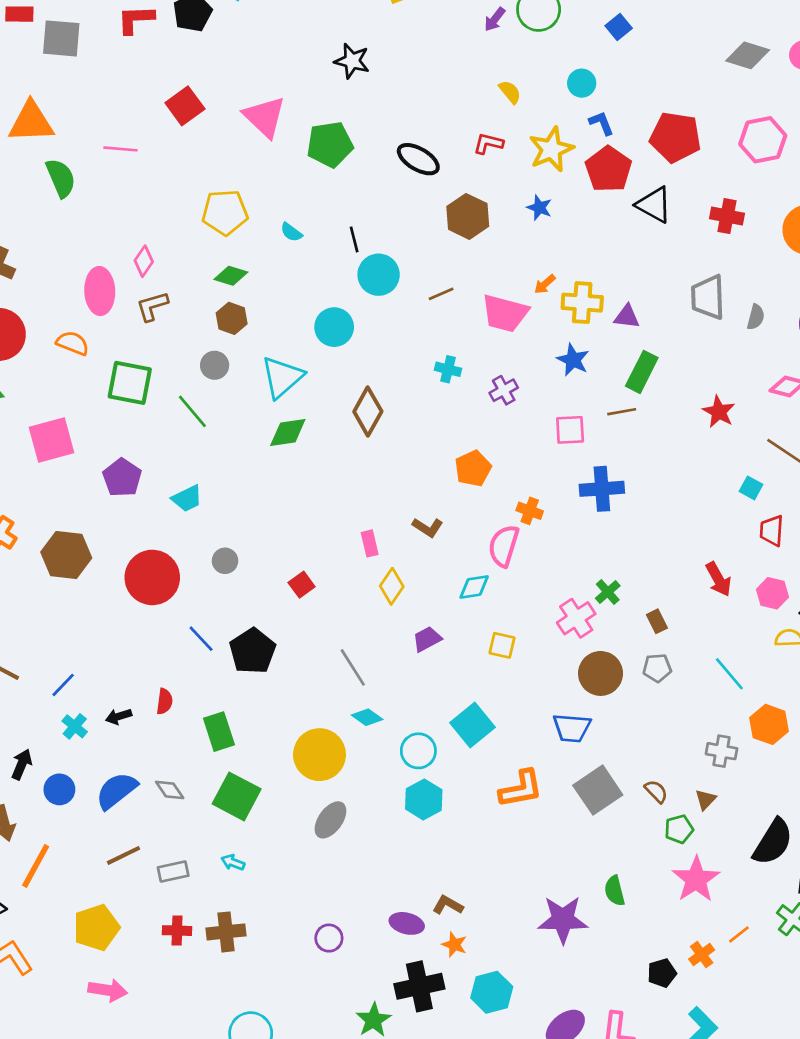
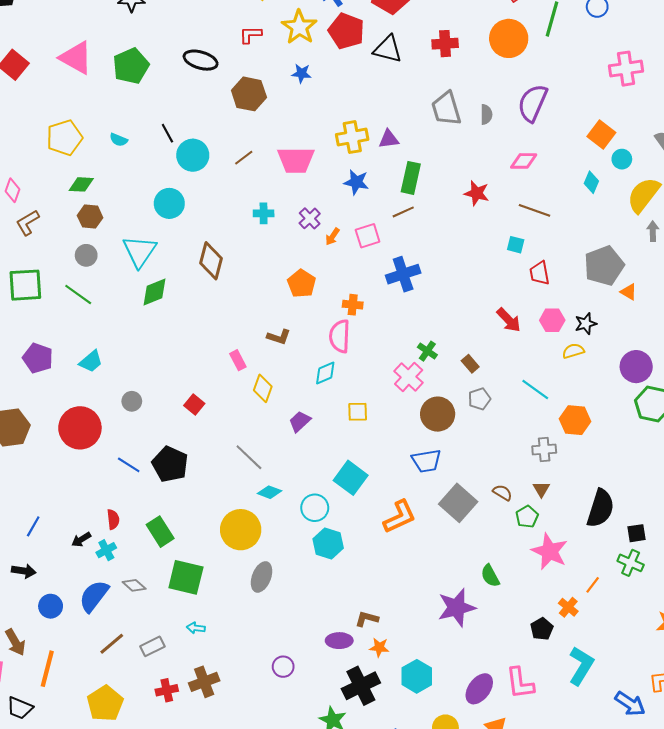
orange arrow: (545, 284) -> (332, 237), moved
cyan cross: (75, 726) -> (106, 550), moved, turned 36
black arrow: (22, 764) -> (24, 571), moved, turned 90

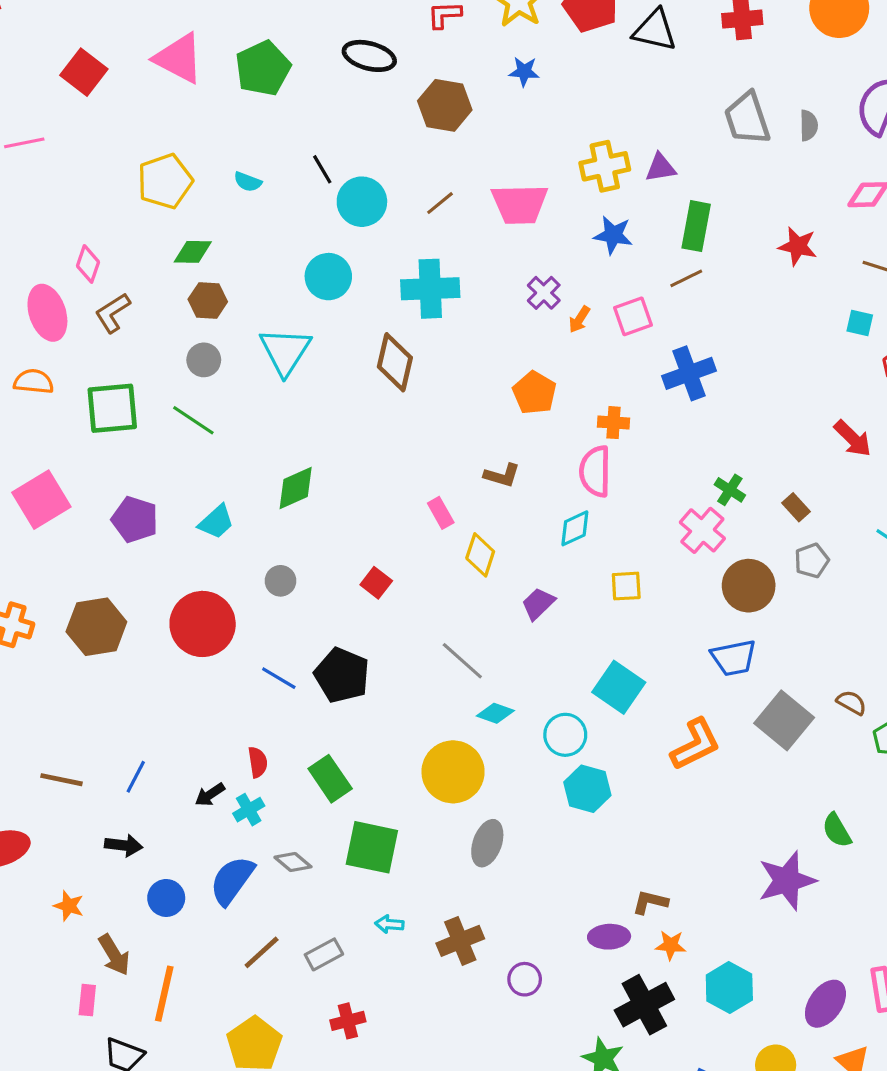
cyan cross: (264, 213) -> (430, 289), moved, size x1.8
green diamond: (155, 292) -> (296, 488), moved
brown cross: (204, 682) -> (460, 941), moved

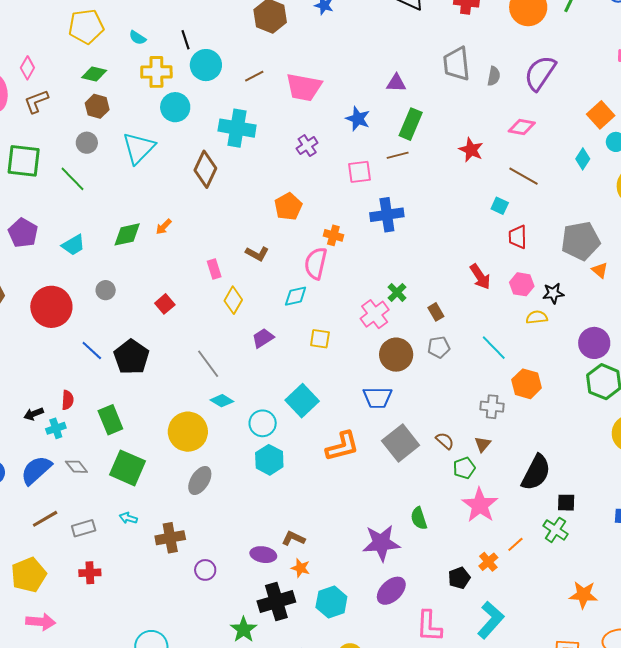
yellow cross: (605, 166) -> (156, 72), moved
orange arrow: (579, 319) -> (164, 227), moved
purple ellipse: (825, 1004) -> (391, 591), moved

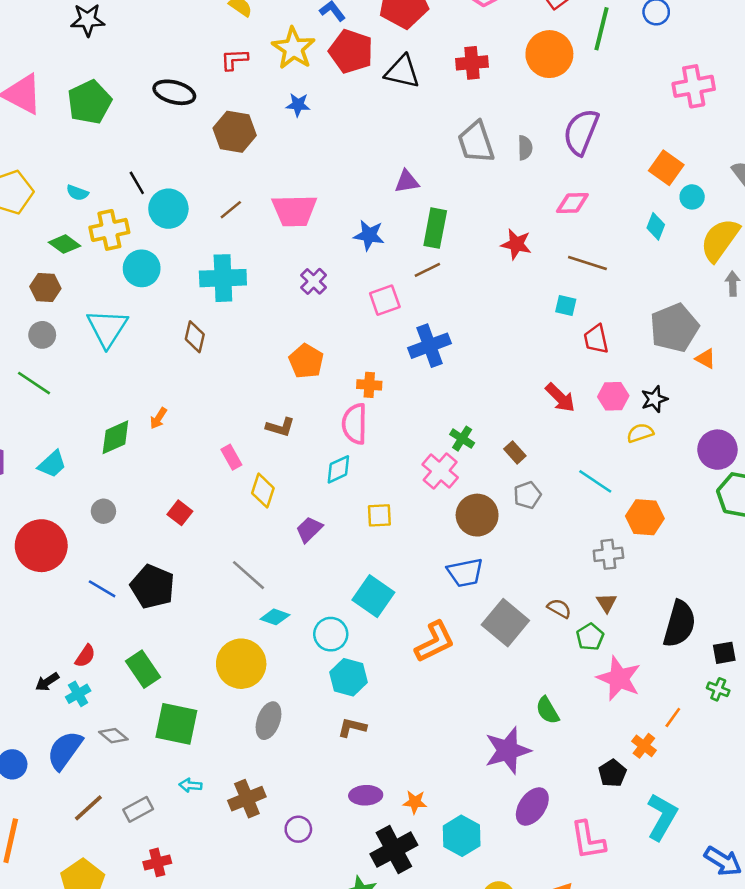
green diamond: (94, 74) -> (64, 244), moved, turned 35
brown diamond: (205, 169) -> (195, 337), size x0.7
red semicircle: (68, 400) -> (85, 656), turned 42
green cross: (555, 530) -> (718, 689), size x0.7
brown L-shape: (293, 538) -> (352, 727), moved

